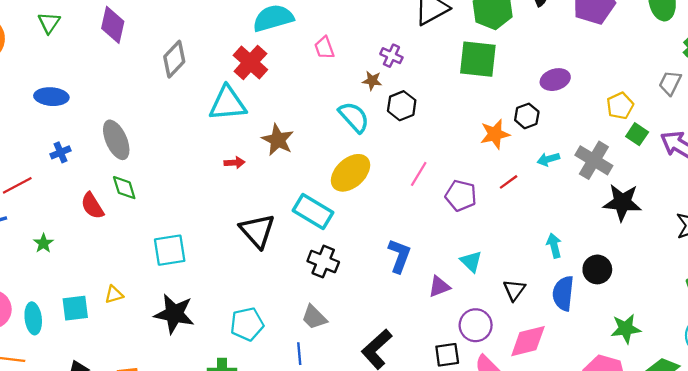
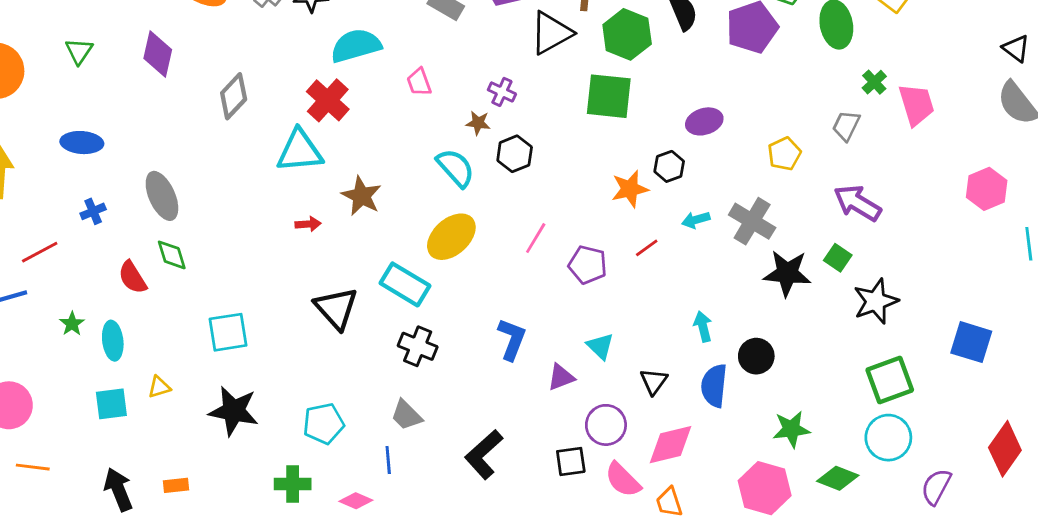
green square: (637, 134) -> (838, 258), moved
cyan ellipse: (33, 318) -> (113, 341), moved

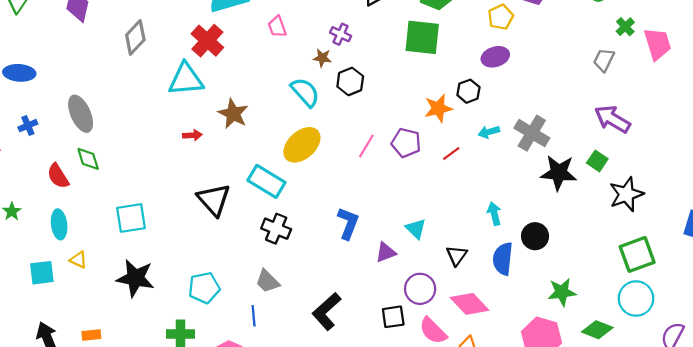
yellow pentagon: (784, 154) -> (501, 17), moved
purple pentagon: (588, 265) -> (406, 143), moved
cyan ellipse: (113, 341) -> (59, 224), moved
yellow triangle: (159, 387) -> (78, 260), turned 42
pink diamond: (671, 445) -> (469, 304), turned 60

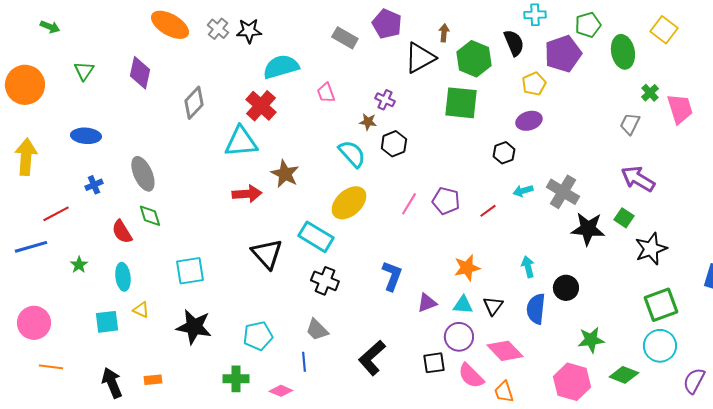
orange star: (438, 108) -> (467, 268), moved
red arrow: (192, 135) -> (247, 194), size x1.6
cyan triangle: (416, 229) -> (463, 305), moved, turned -40

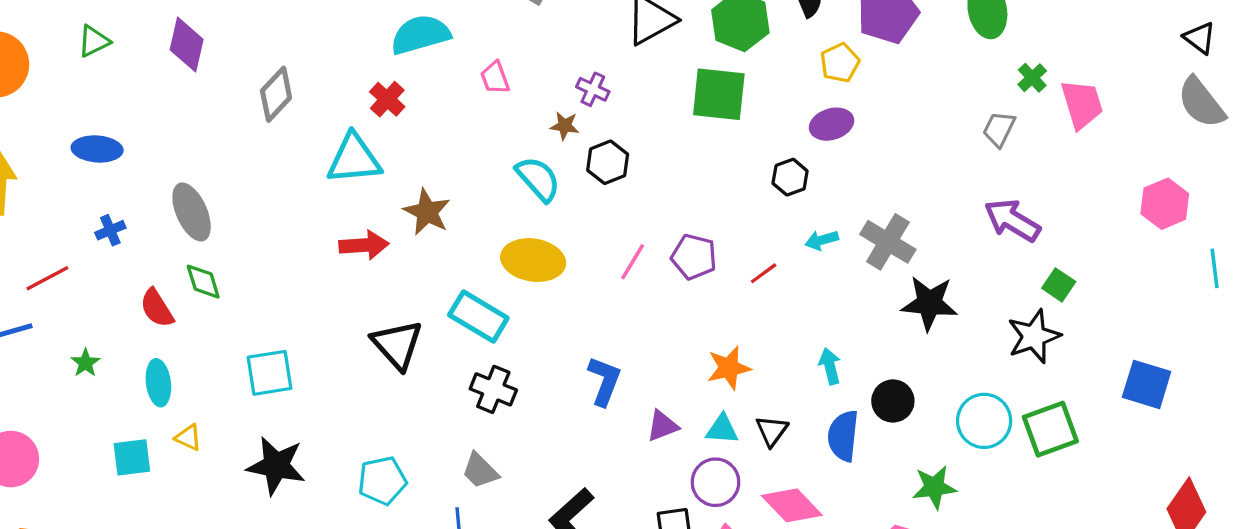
green triangle: (84, 71) -> (94, 41), turned 30
red cross: (261, 106) -> (387, 99), size x0.7
yellow ellipse: (349, 203) -> (533, 260), turned 51
green square: (624, 218) -> (1059, 285), moved
cyan circle: (660, 346) -> (984, 421), moved

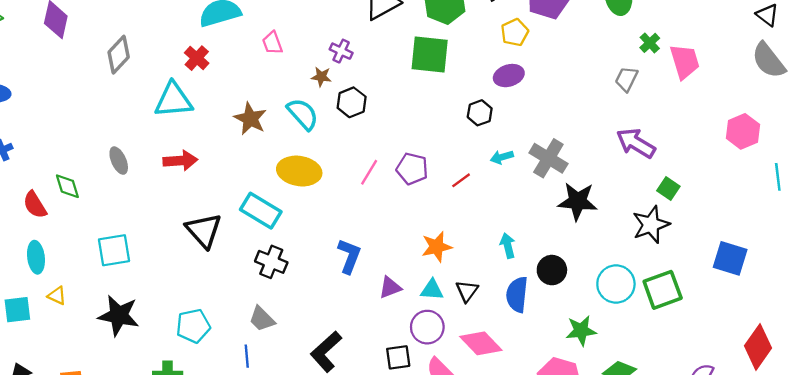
gray ellipse: (192, 212) -> (119, 161), moved, size x0.7
brown star: (427, 212) -> (250, 119), moved

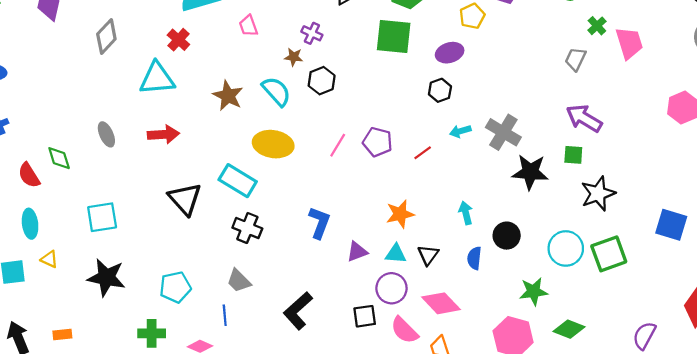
purple ellipse: (509, 76) -> (450, 53), moved
green square: (668, 189) -> (573, 155), moved, turned -30
blue semicircle: (517, 294) -> (474, 258), size x0.7

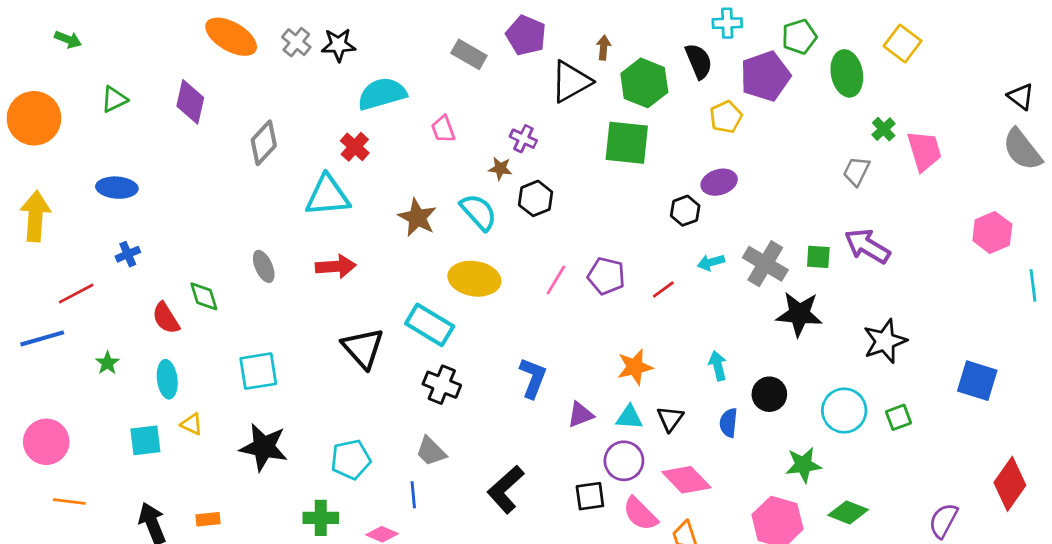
purple ellipse: (450, 53) -> (719, 182), moved
green square: (573, 155) -> (818, 257), moved
green square: (609, 254) -> (899, 417), size x0.6

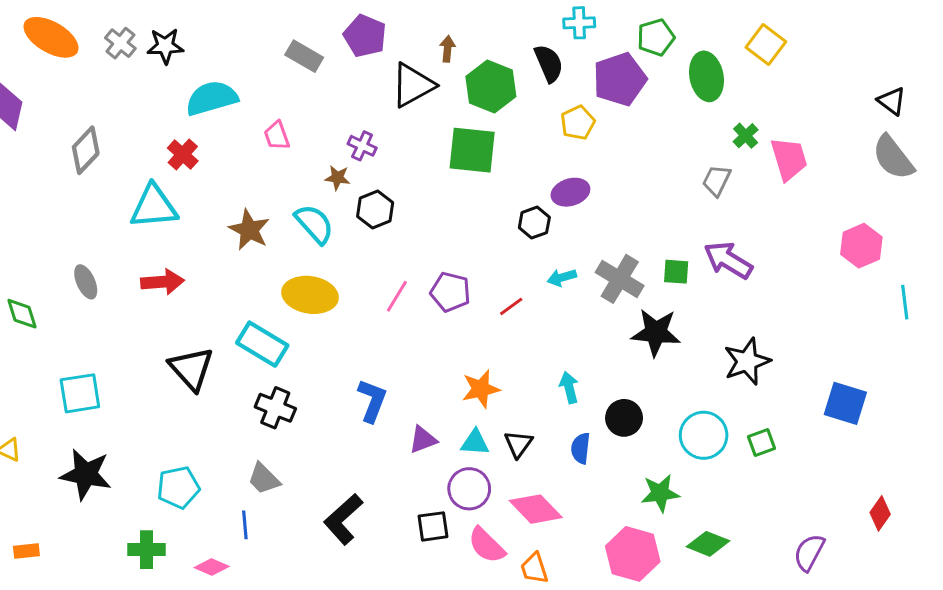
red diamond: (1010, 484) -> (880, 513), size x0.6

